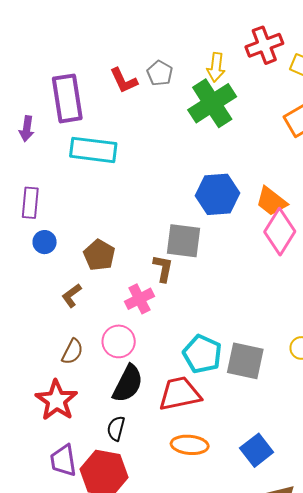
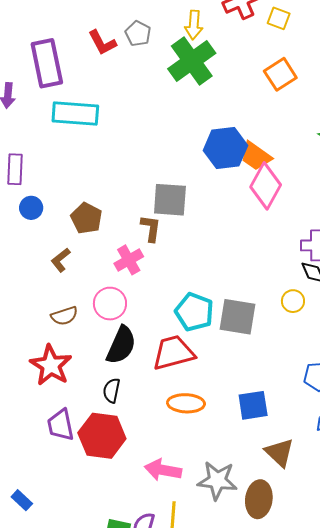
blue hexagon: (217, 194) -> (225, 148), moved
brown semicircle: (72, 352) -> (64, 316), turned 48
blue square: (257, 450) -> (253, 405), turned 32

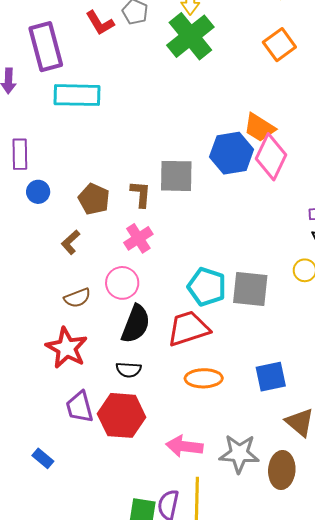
blue hexagon: (225, 148) -> (232, 153), moved
brown L-shape: (151, 228) -> (141, 194), moved
black semicircle: (112, 391) -> (129, 370), turned -95
blue rectangle: (22, 500) -> (43, 458), moved

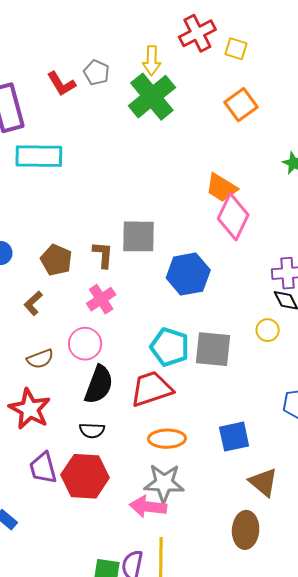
blue hexagon: (232, 153) -> (188, 274), moved
gray star: (239, 454) -> (164, 483), moved

